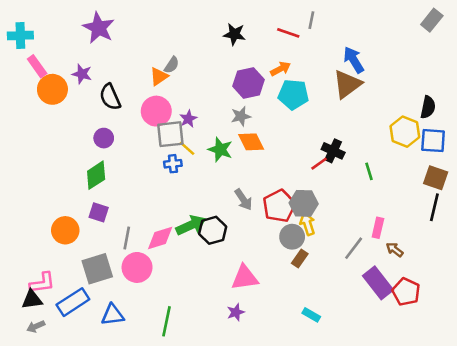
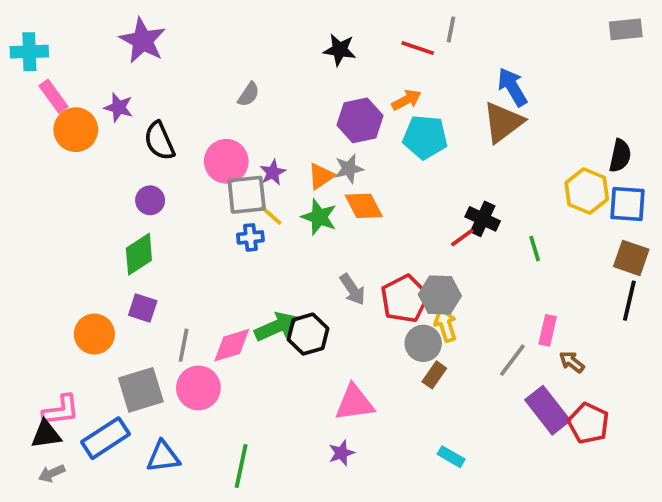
gray rectangle: (432, 20) -> (626, 29), turned 45
orange triangle: (159, 77) -> (321, 176), moved

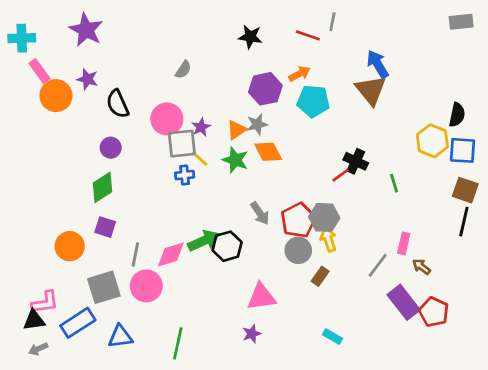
purple star: (143, 41) -> (86, 30), moved
brown triangle: (503, 122) -> (371, 90), turned -32
gray circle: (423, 343) -> (298, 250), moved

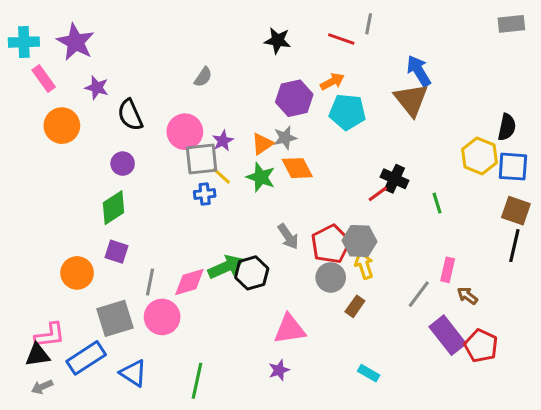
purple star: (86, 30) -> (76, 42), moved
orange circle: (56, 96) -> (62, 126), moved
blue triangle: (120, 337) -> (133, 373), turned 40

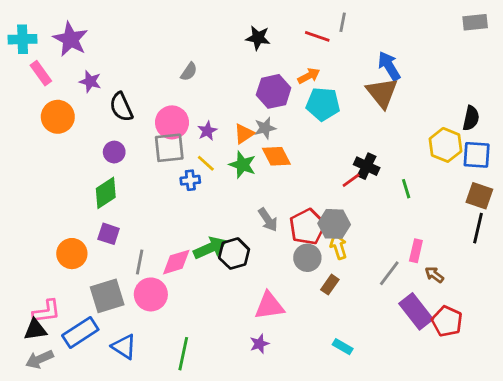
gray square: (202, 159) -> (169, 148), moved
gray arrow: (42, 387) -> (39, 359), size x1.4

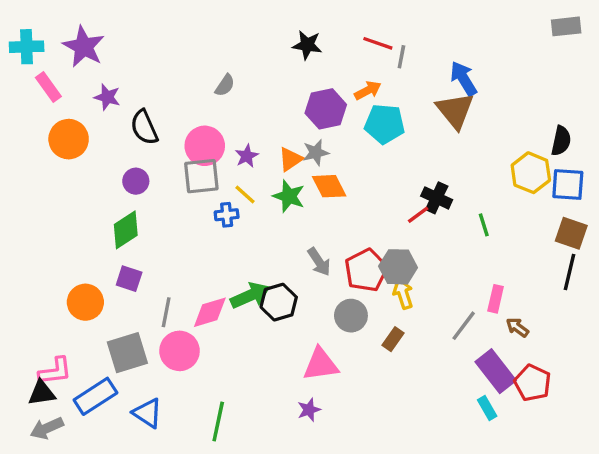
gray line: (343, 22) -> (401, 57), moved
gray circle: (307, 258) -> (351, 316), moved
cyan rectangle: (343, 347) -> (487, 408), moved, turned 30

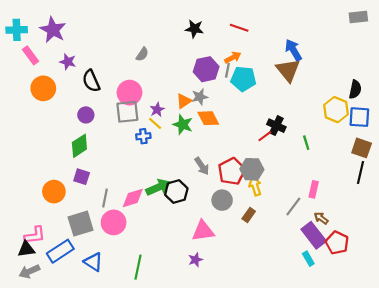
gray line: (401, 57) -> (227, 70), moved
purple star: (247, 156) -> (157, 110), moved
brown arrow: (517, 327) -> (321, 218), moved

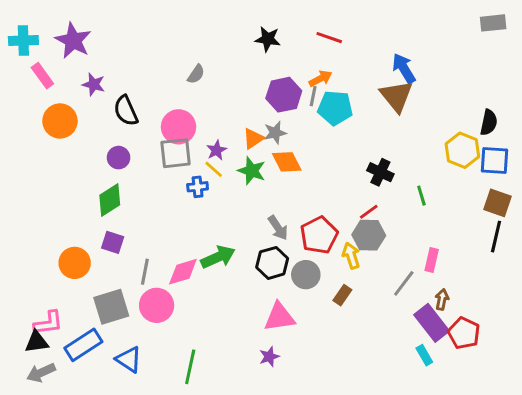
red line: (265, 136) -> (369, 212), moved
gray hexagon: (252, 169) -> (369, 235), moved
black hexagon: (176, 192) -> (272, 263), moved
brown arrow: (321, 218) -> (442, 299), turned 64

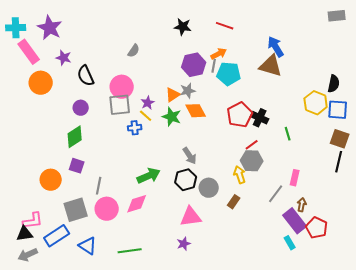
pink rectangle: (42, 76) -> (29, 52), size x1.4
brown triangle: (397, 96) -> (271, 66), turned -35
red pentagon: (319, 235) -> (240, 115), moved
pink diamond: (183, 272) -> (137, 204), moved
green line: (190, 367) -> (130, 251), turned 70

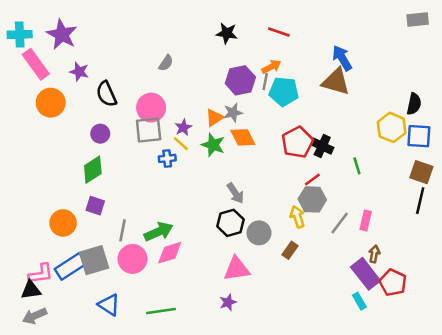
green arrow: (149, 176) -> (159, 232), moved
gray line: (276, 194) -> (340, 223), moved
blue rectangle: (57, 236) -> (70, 266), moved

